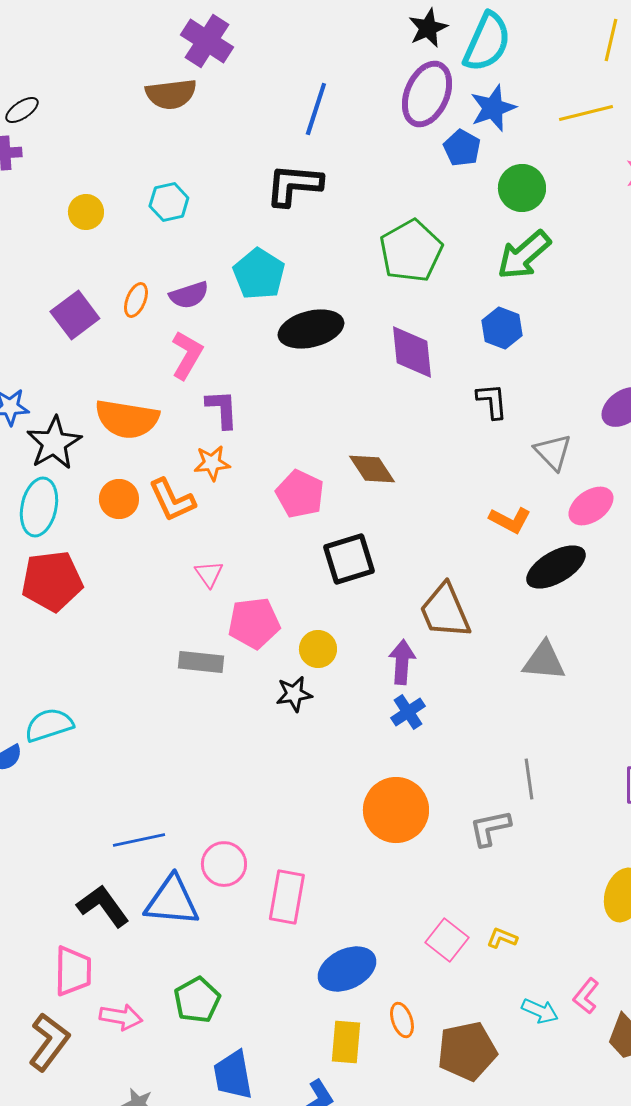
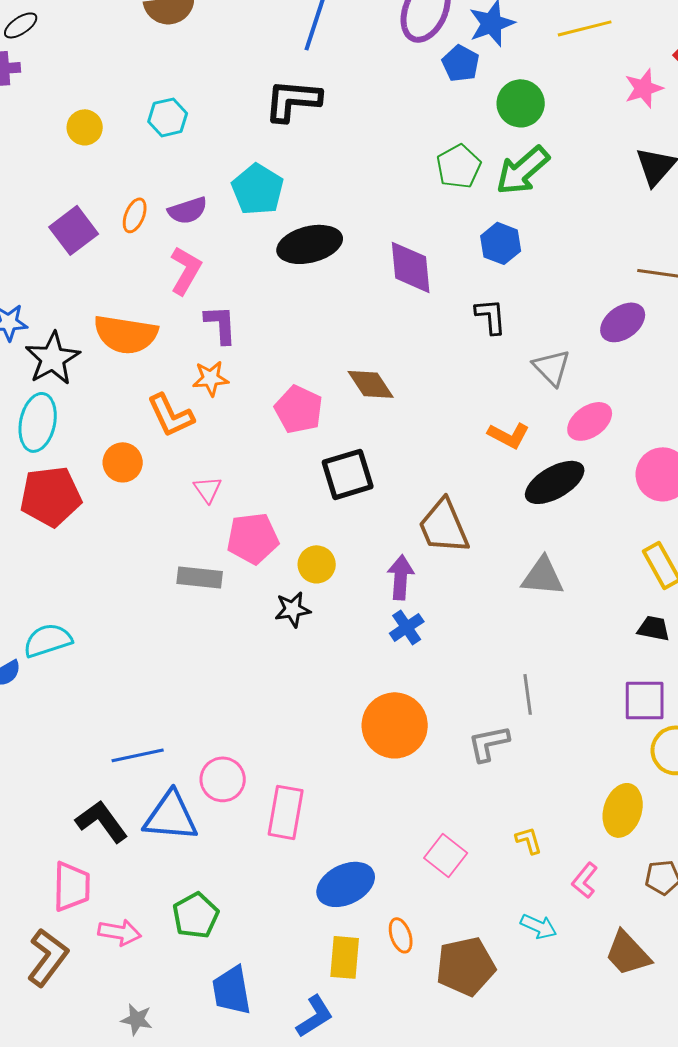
green pentagon: (411, 251) -> (459, 166), moved, size x0.7
orange circle: (119, 499) -> (123, 462), moved
yellow L-shape: (502, 938) -> (529, 840), moved, turned 52
pink L-shape: (586, 996) -> (585, 880), moved

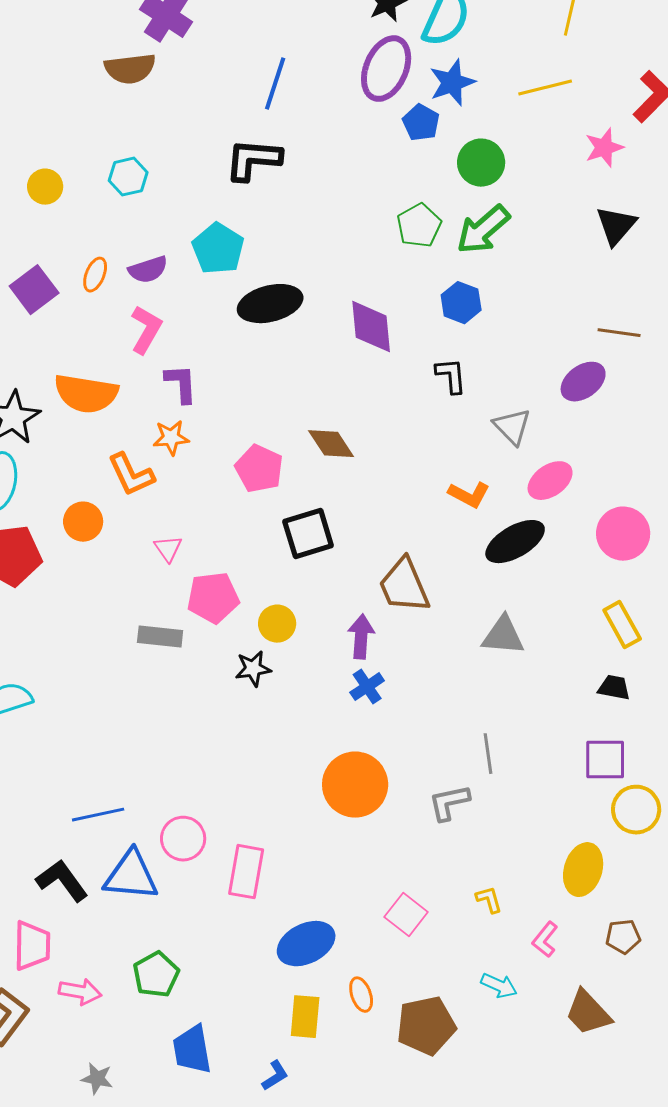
blue L-shape: (315, 1016) -> (275, 1076), size x0.7

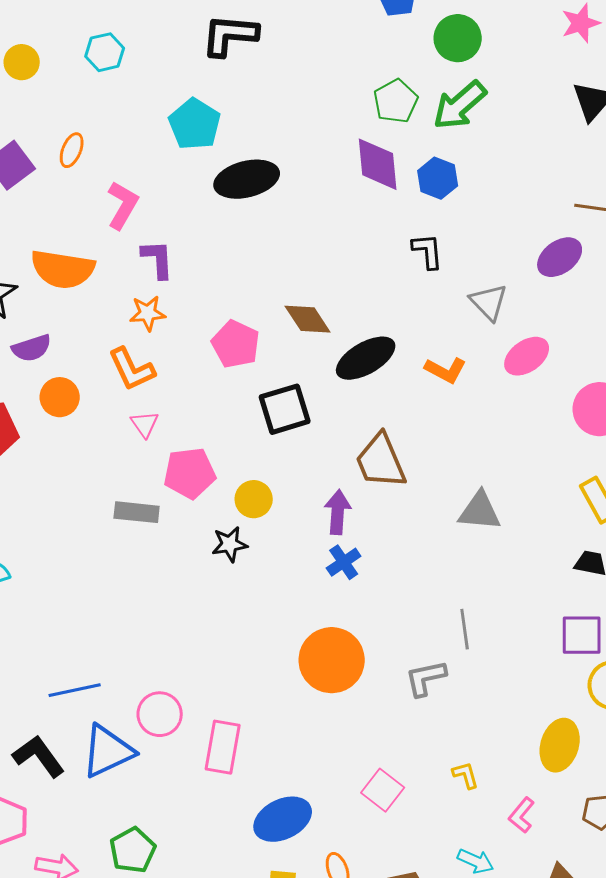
purple semicircle: (148, 270) -> (32, 348), moved
purple diamond: (371, 327) -> (378, 164), moved
orange L-shape: (131, 475) -> (132, 369), moved
black ellipse: (515, 542) -> (366, 358), moved
blue triangle: (131, 876) -> (108, 751), turned -30

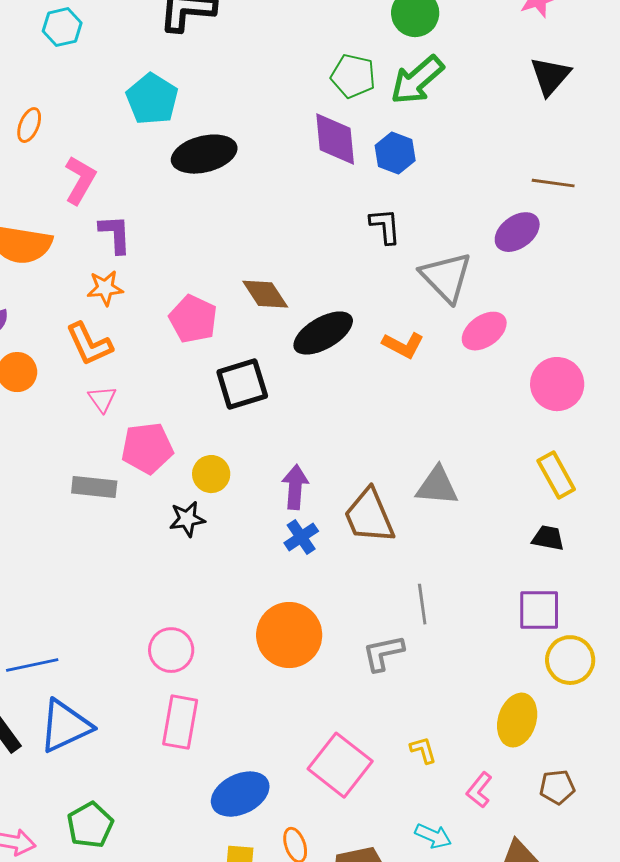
green pentagon: (396, 101) -> (353, 76), turned -30
gray triangle: (489, 302) -> (446, 277), size x1.4
brown trapezoid: (381, 461) -> (369, 516), moved
pink circle: (160, 714) -> (171, 650), moved
pink square: (383, 790) -> (340, 765), size x1.5

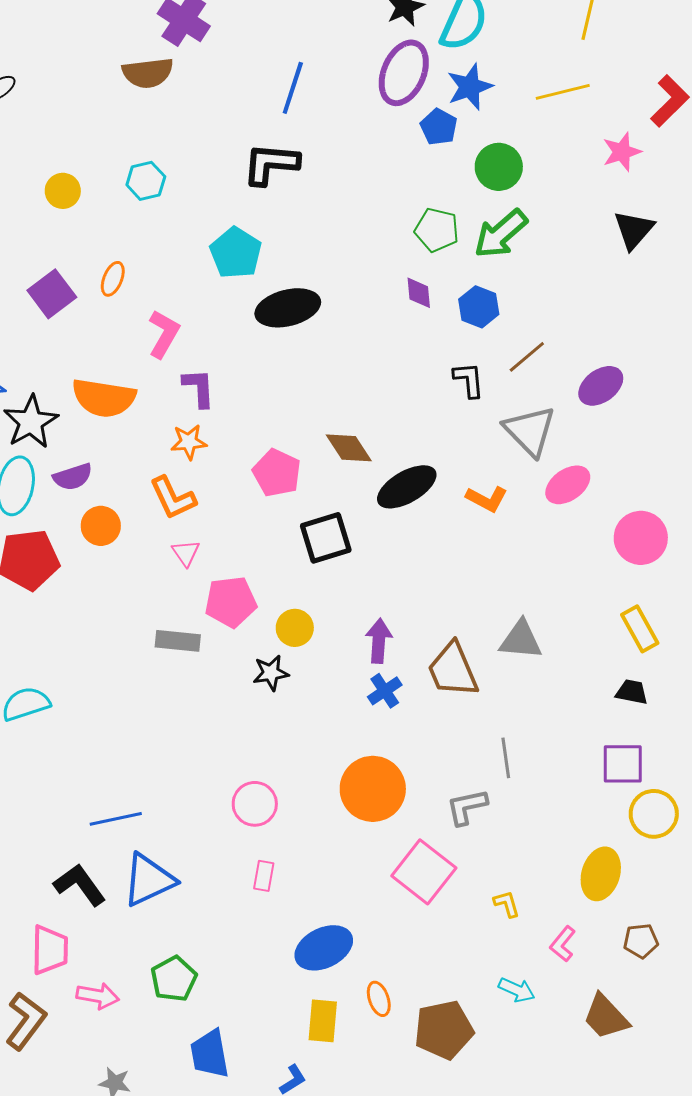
purple diamond: (335, 139) -> (419, 293), size x0.6
brown line: (553, 183) -> (527, 357), moved, turned -48
pink rectangle: (180, 722) -> (264, 876), size x0.6
pink square: (340, 765) -> (424, 872), moved

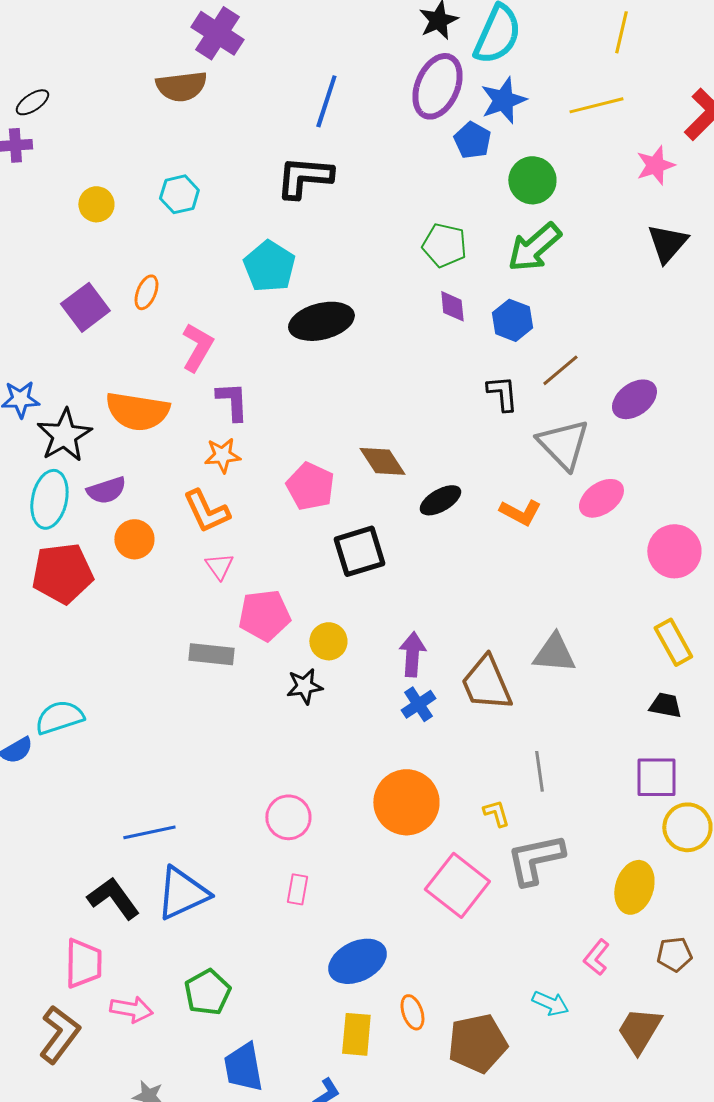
green pentagon: (437, 230) -> (444, 245), moved
black ellipse: (407, 487) -> (440, 500), size x0.7
gray L-shape: (467, 807) -> (535, 859), moved, size x1.4
yellow L-shape: (507, 904) -> (496, 813), moved
brown trapezoid: (606, 1017) -> (639, 1030), turned 74

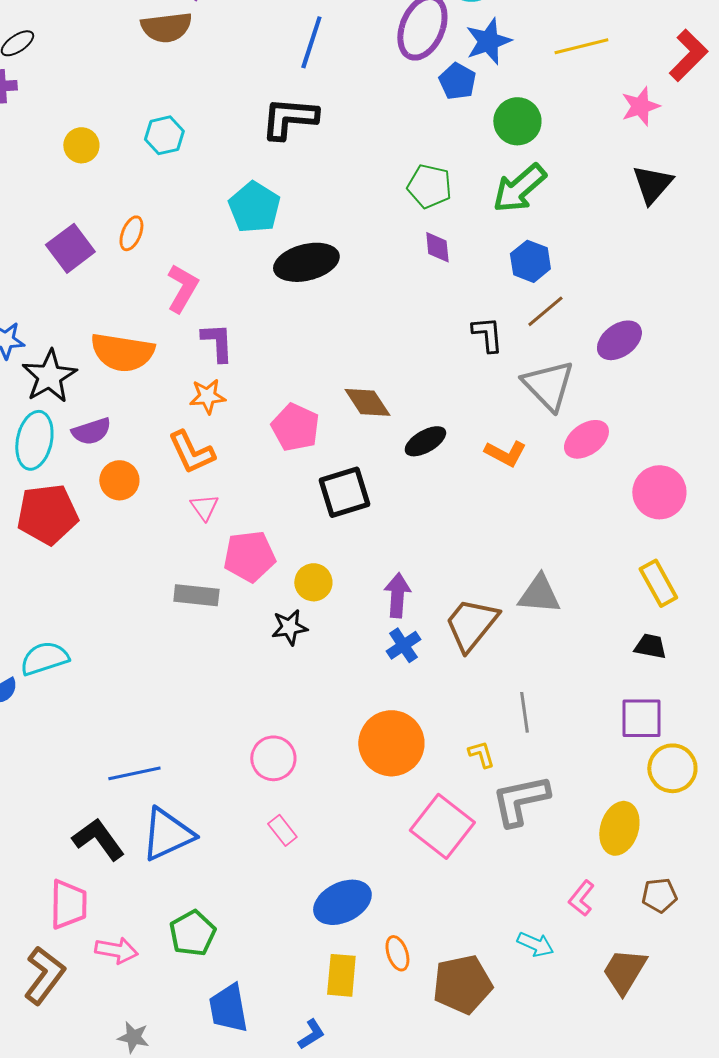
blue hexagon: (512, 320) -> (530, 261), moved
brown trapezoid: (486, 683) -> (471, 624), turned 62
pink rectangle: (297, 889) -> (282, 830), turned -48

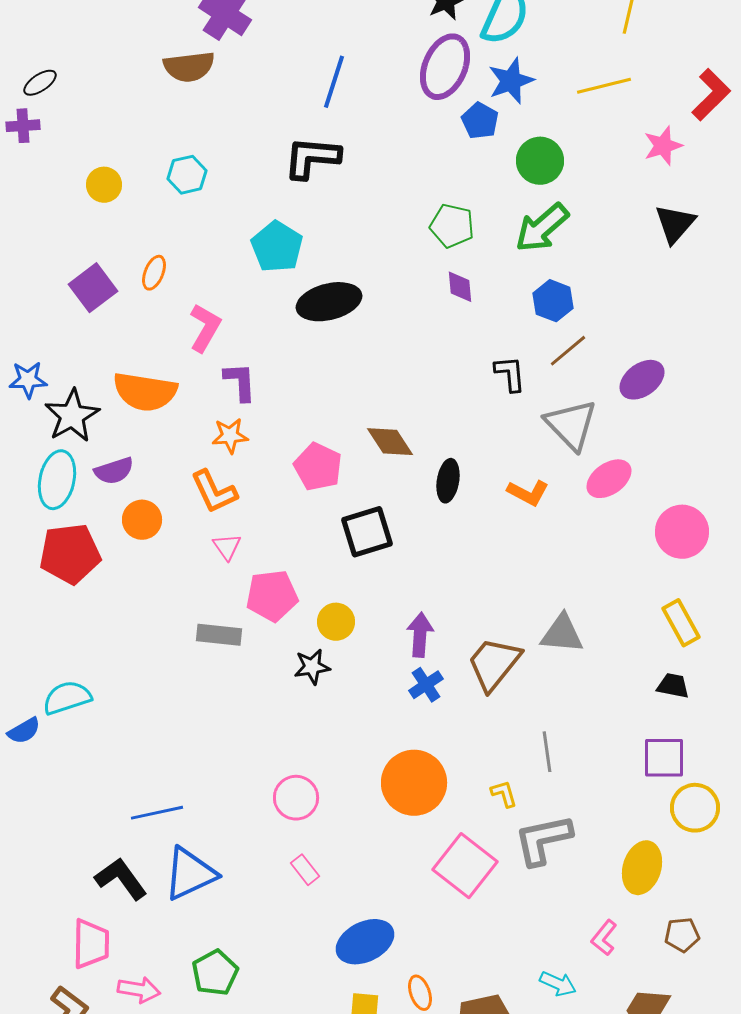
black ellipse: (425, 441) -> (448, 481), turned -51

